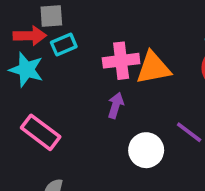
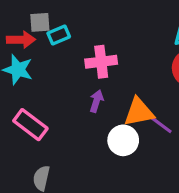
cyan rectangle: (64, 45) -> (59, 35), moved
orange triangle: (153, 68) -> (139, 112), moved

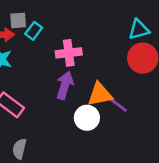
cyan rectangle: (59, 35) -> (34, 31), turned -30
purple arrow: (96, 101) -> (65, 85), size x1.5

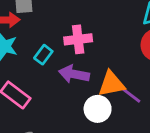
cyan rectangle: (34, 31) -> (43, 55), moved
purple arrow: (65, 85) -> (74, 74), turned -96

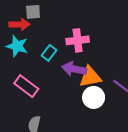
orange triangle: (111, 84) -> (90, 77), moved

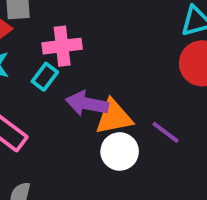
pink cross: (78, 40) -> (62, 46), moved

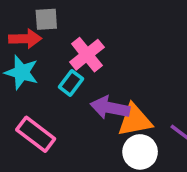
pink cross: (62, 46) -> (87, 55), turned -32

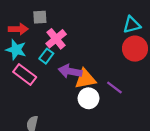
gray square: (46, 19) -> (40, 17), moved
pink rectangle: (36, 134) -> (25, 74), moved

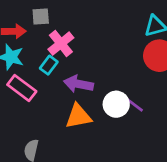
orange triangle: (85, 79) -> (78, 116), moved
white circle: (88, 98) -> (116, 104), moved

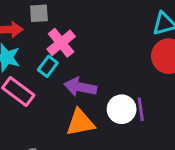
purple line: (134, 104) -> (141, 109), turned 45

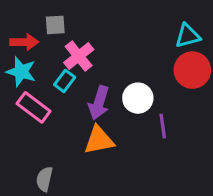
purple arrow: (80, 87) -> (99, 103), turned -84
white circle: (122, 109) -> (138, 98), moved

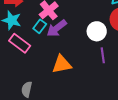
white circle: (138, 98) -> (97, 31), moved
purple arrow: (99, 103) -> (57, 28), moved, turned 35

